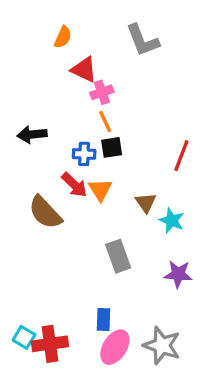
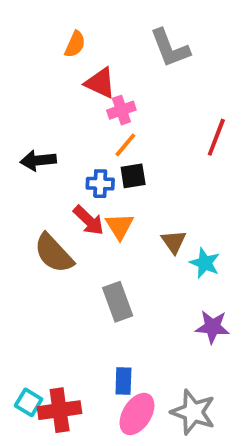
orange line: (105, 122) -> (125, 145), turned 65
red line: (181, 156) -> (216, 137), moved
gray rectangle: (118, 256) -> (118, 302), moved

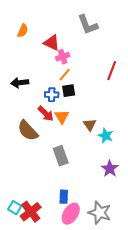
orange semicircle: (75, 44) -> (23, 31), moved
purple star: (212, 327) -> (110, 169), turned 30
red cross: (60, 410) -> (31, 212), turned -30

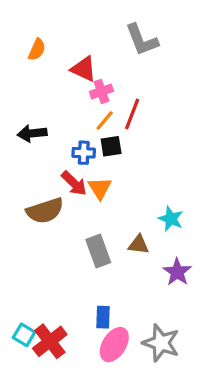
red line: (112, 71) -> (132, 114), moved
brown triangle: (90, 125) -> (138, 245), moved, turned -48
brown semicircle: (28, 131) -> (45, 211), turned -65

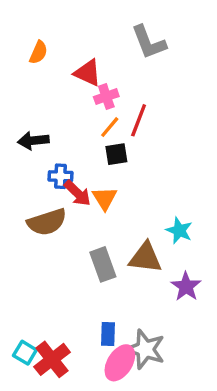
blue cross: (84, 153) -> (61, 176), moved
brown triangle: (138, 245) -> (145, 258), size x1.5
gray star: (161, 343) -> (145, 349), moved

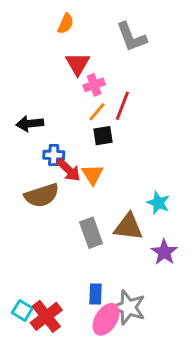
orange semicircle: (38, 52) -> (66, 24), moved
red triangle: (88, 73) -> (78, 64), turned 35

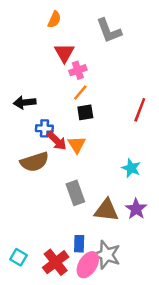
red line: (122, 106) -> (140, 110), moved
brown triangle: (128, 227) -> (106, 210), moved
red cross: (46, 316) -> (56, 262), moved

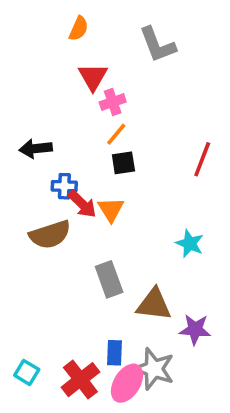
purple star: (136, 209) -> (195, 329), moved, turned -30

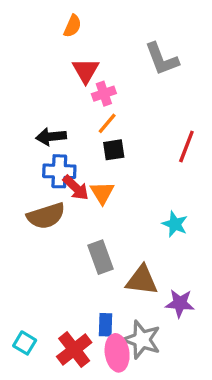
gray L-shape: (157, 45) -> (162, 59), moved
black arrow: (36, 149) -> (51, 137), moved
blue cross: (64, 186) -> (59, 171), size x1.4
pink ellipse: (127, 383) -> (117, 353), turned -40

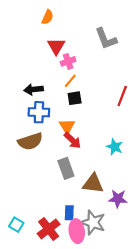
red arrow: (76, 188) -> (72, 140), moved

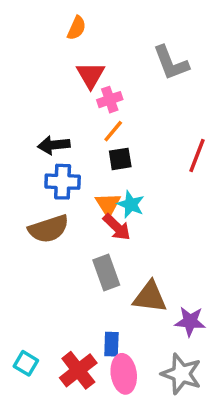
cyan star: (115, 147) -> (131, 204), moved
gray star: (93, 222) -> (181, 374), moved

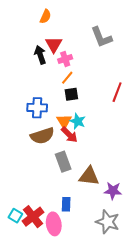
black arrow: (54, 145) -> (40, 55), moved, turned 78
brown semicircle: (49, 229) -> (42, 136), moved
red cross: (78, 370) -> (33, 217), moved
pink ellipse: (124, 374) -> (54, 224), moved

